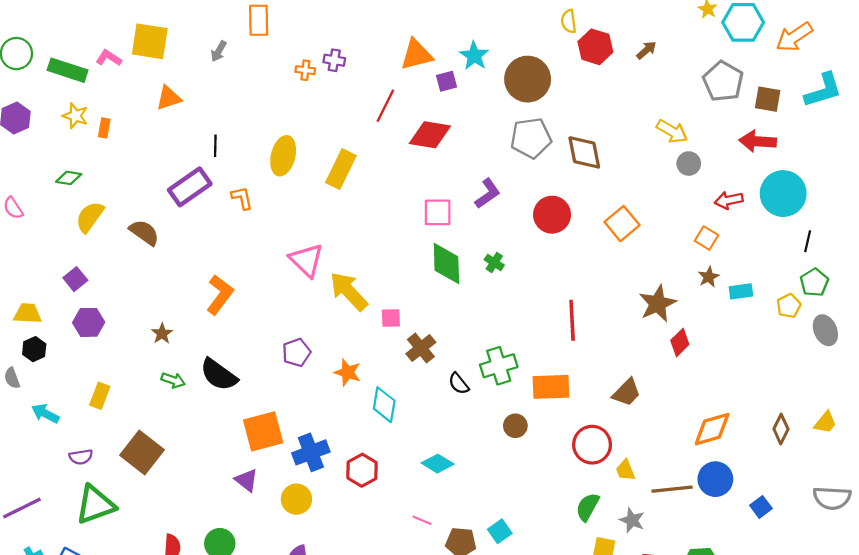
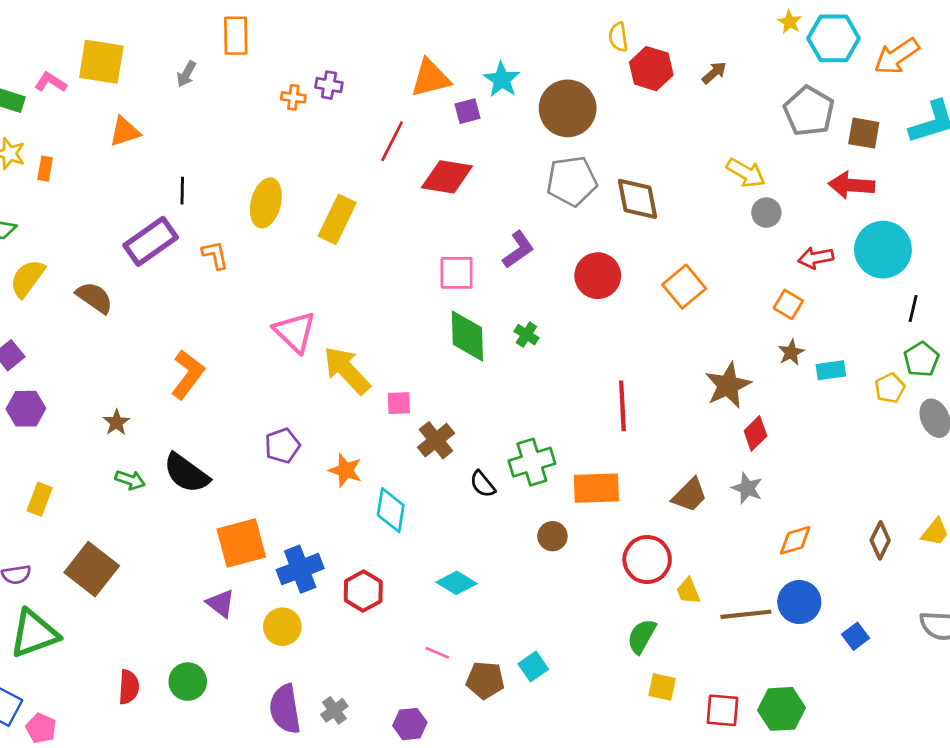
orange diamond: (712, 429) -> (795, 540), size x0.7
gray star: (632, 520) -> (747, 488), moved

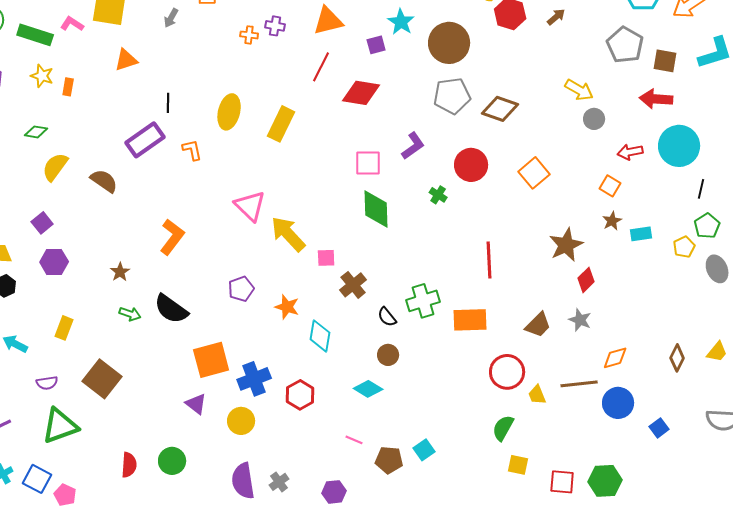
orange triangle: (430, 78) -> (328, 21), moved
brown diamond: (637, 199) -> (500, 109), turned -60
green cross: (526, 335) -> (438, 195), moved
brown circle: (552, 536) -> (388, 355), moved
brown line: (746, 614) -> (579, 384), moved

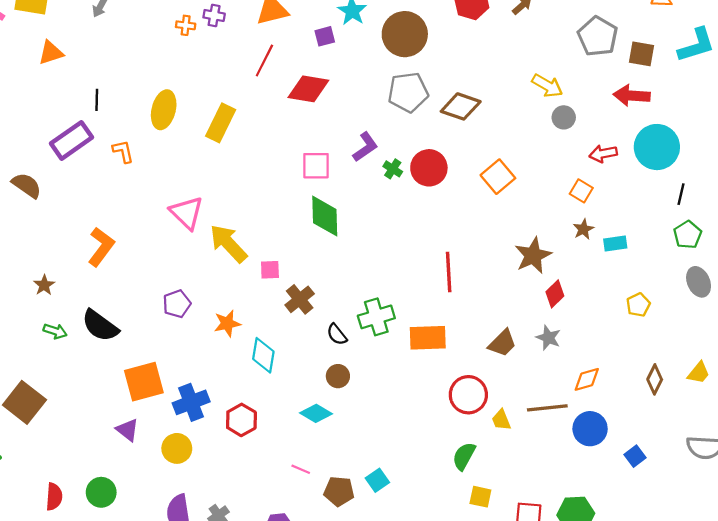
green cross: (438, 195) -> (393, 169), moved
yellow pentagon: (684, 247) -> (638, 305), moved
orange star: (287, 307) -> (227, 323), turned -30

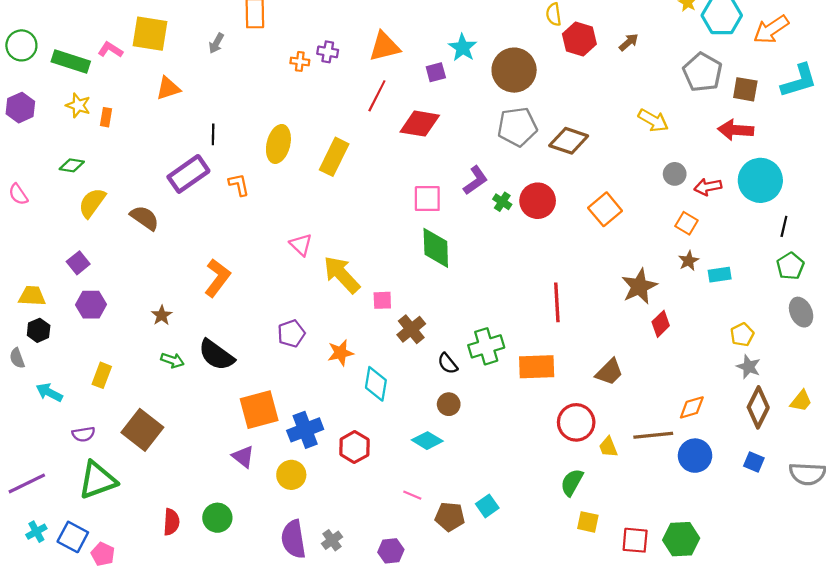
gray circle: (564, 117) -> (675, 174), moved
pink triangle: (187, 213) -> (301, 245), size x0.7
gray star: (548, 338) -> (749, 367), moved
brown diamond: (655, 379) -> (758, 407), size x1.4
blue square: (635, 456) -> (754, 462), moved, turned -30

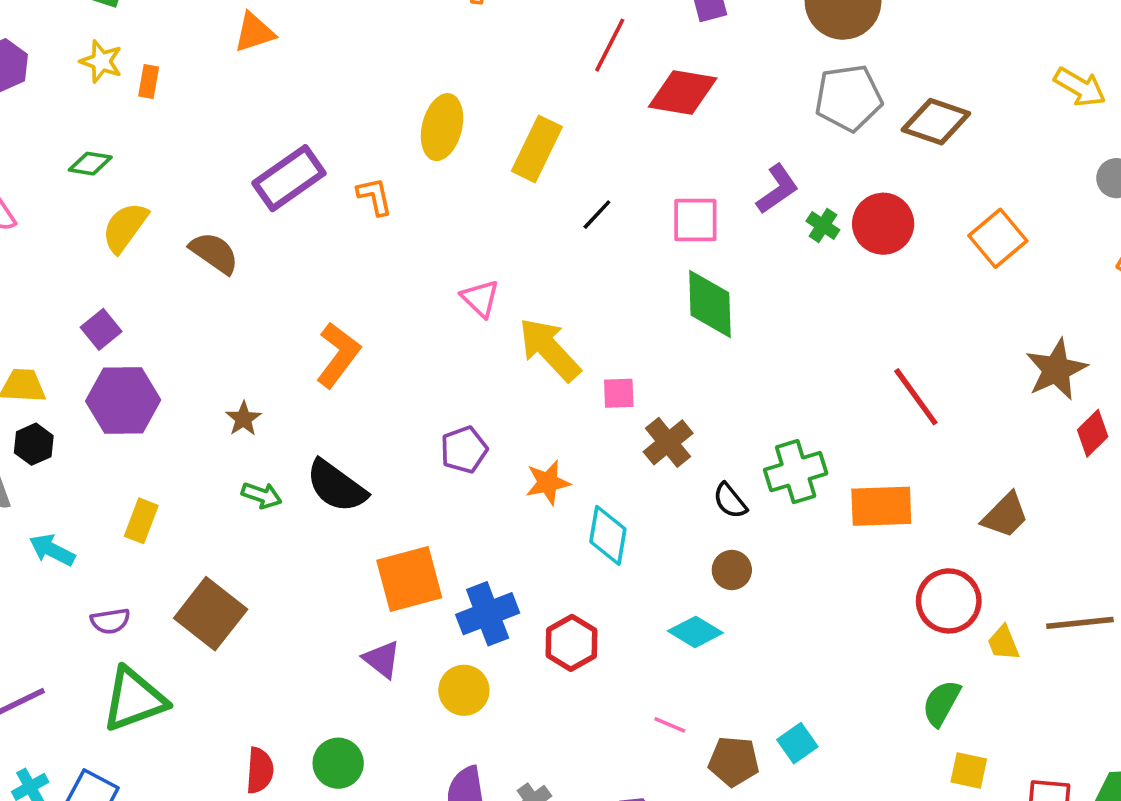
black line: (213, 134) -> (597, 215), moved, turned 42
red line: (557, 302) -> (916, 397), turned -33
purple hexagon: (91, 305) -> (123, 400), size x1.4

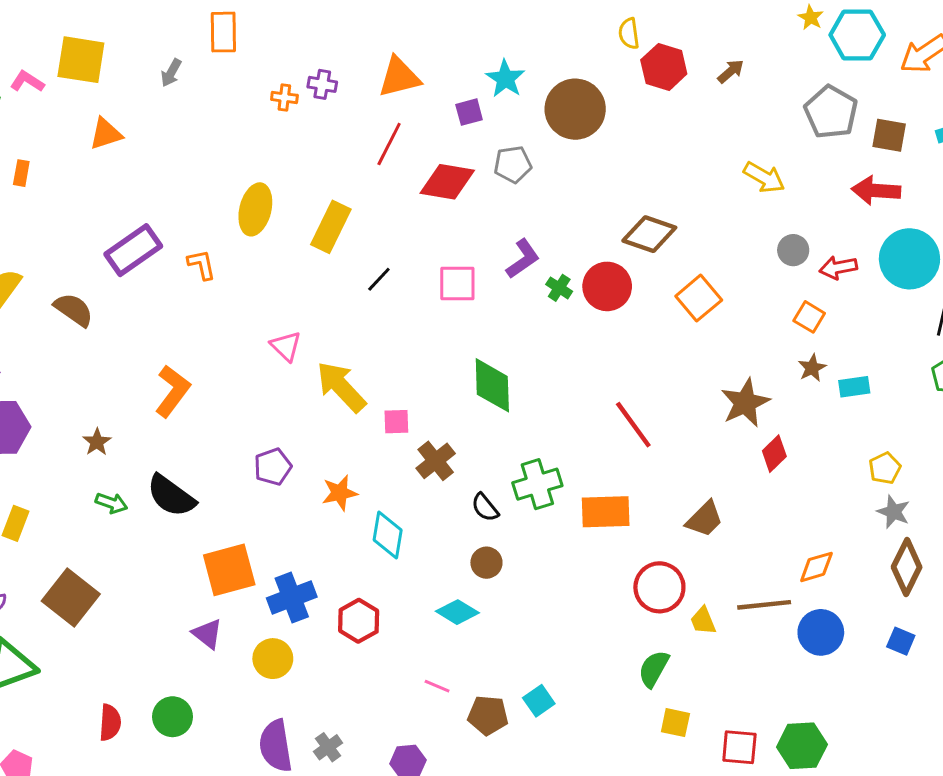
gray pentagon: (848, 98) -> (513, 164), moved, size x0.7
brown diamond: (936, 122) -> (649, 234), moved
green diamond: (710, 304) -> (492, 385), moved

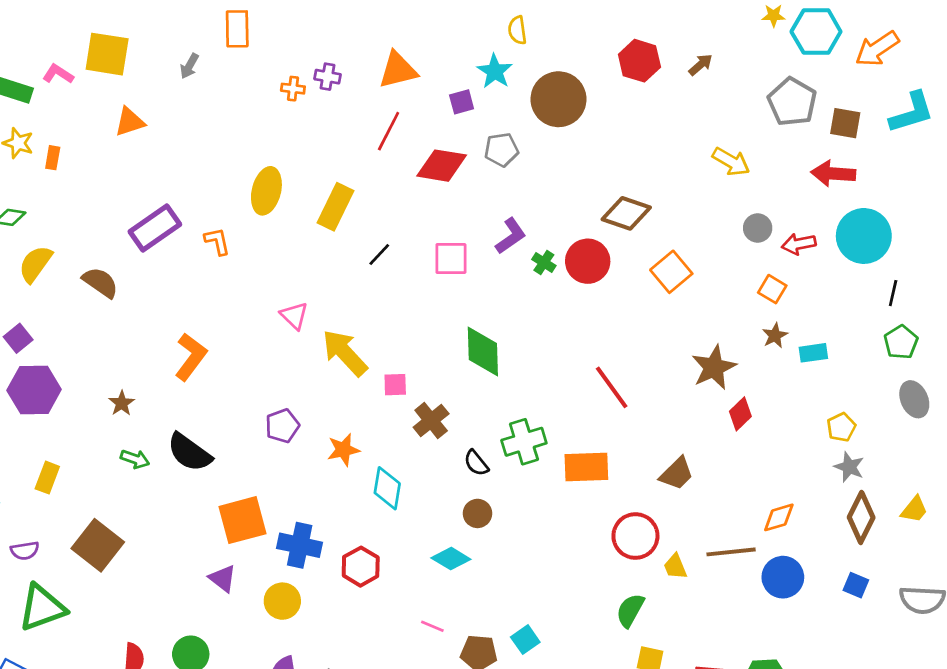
yellow star: (811, 18) -> (774, 16), turned -30
yellow semicircle: (629, 34) -> (517, 30), moved
blue cross: (292, 598) -> (300, 545), turned 33

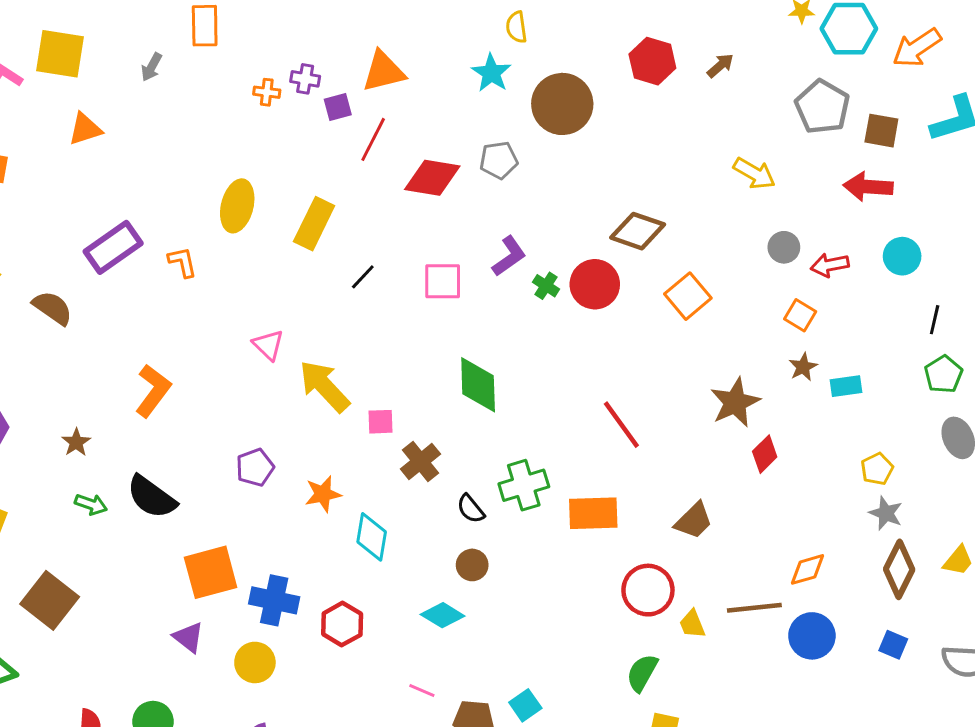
purple square: (462, 102) -> (338, 107), moved
cyan circle: (864, 236) -> (902, 256), size x0.6

